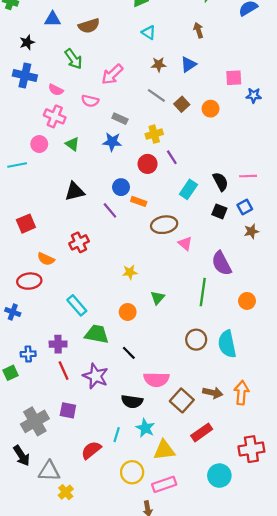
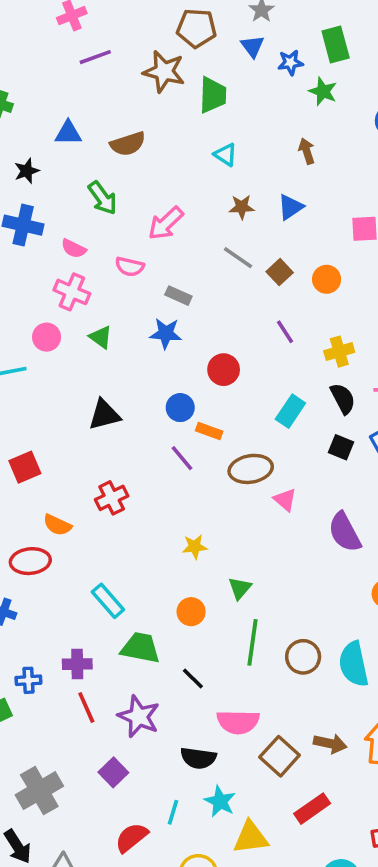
yellow cross: (154, 134) -> (339, 352), moved
purple line: (172, 157) -> (285, 332), moved
purple line: (110, 210) -> (182, 458), moved
green line: (203, 292) -> (252, 642), moved
purple square: (68, 410) -> (113, 772), moved, turned 35

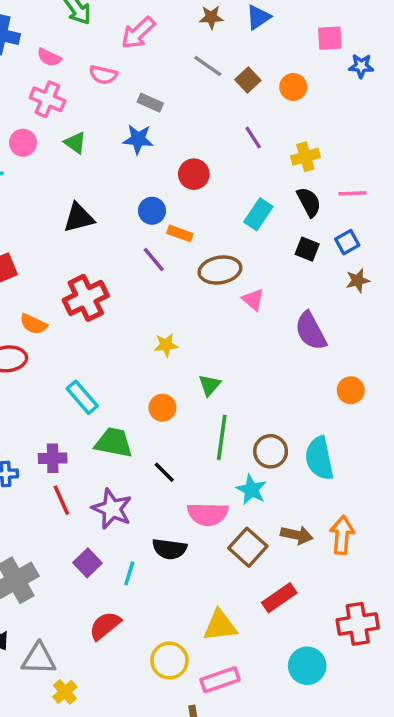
red cross: (112, 498) -> (86, 298), size x1.4
cyan star: (220, 801) -> (251, 490), moved
cyan line: (173, 812) -> (129, 573), moved

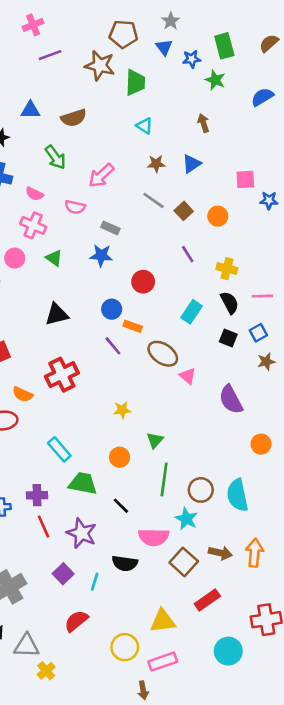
yellow cross: (305, 157) -> (227, 269), turned 30
brown ellipse: (220, 270) -> (163, 354), turned 44

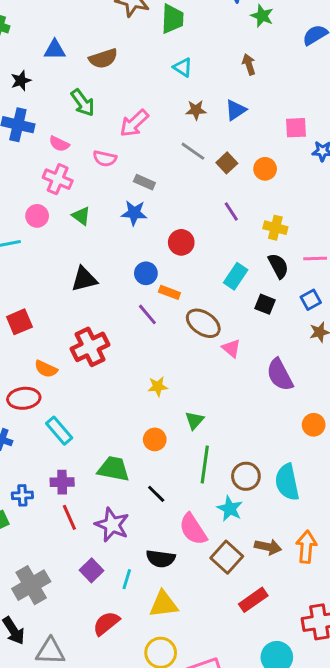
black square: (228, 338) -> (265, 304), moved
cyan rectangle: (59, 449) -> (59, 431), moved
pink semicircle: (154, 537) -> (193, 529), turned 56
yellow triangle: (163, 621) -> (164, 604), moved

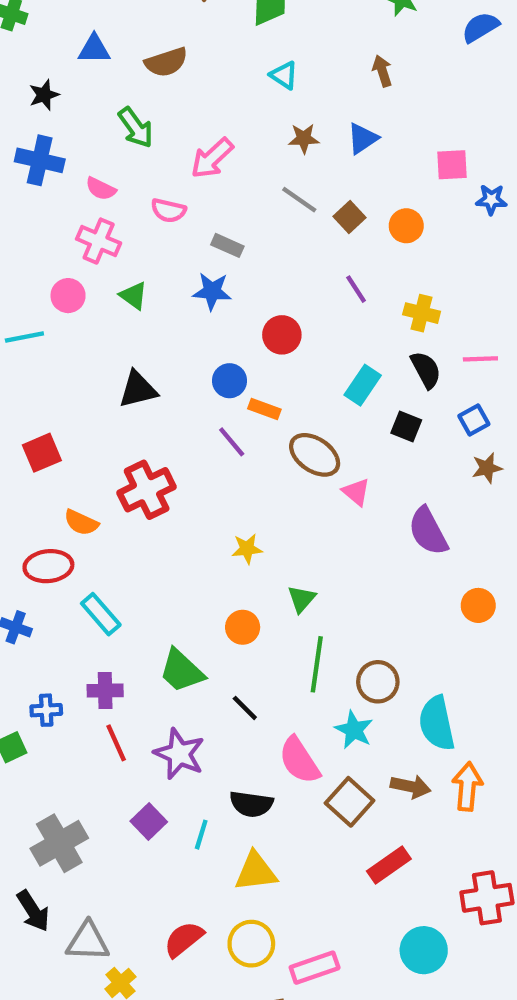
green trapezoid: (114, 469) -> (182, 671), turned -148
cyan semicircle: (287, 482) -> (437, 723), moved
red semicircle: (106, 623) -> (184, 939), moved

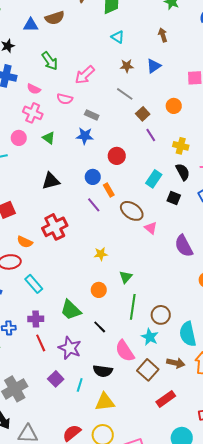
brown semicircle: (166, 62) -> (55, 18), moved
brown square: (350, 217) -> (143, 114), moved
orange rectangle: (264, 409) -> (109, 190), turned 40

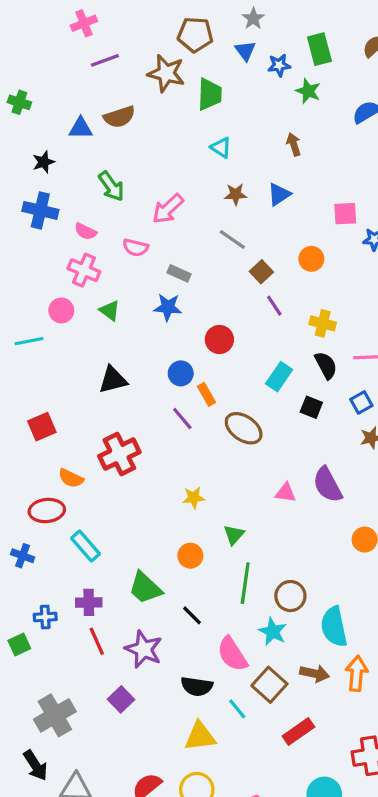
pink triangle: (151, 228) -> (286, 493), moved, turned -32
cyan line: (80, 385) -> (237, 709), moved, turned -56

